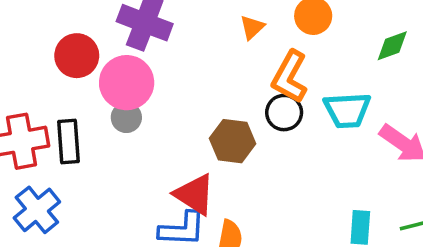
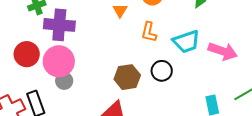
orange L-shape: (290, 77) -> (149, 32), size x0.7
black circle: (284, 113) -> (162, 71), moved

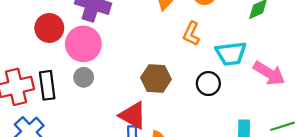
black circle: (162, 71) -> (208, 84), moved
gray circle: (64, 81) -> (84, 77), moved

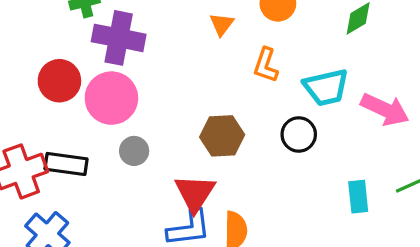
gray circle: (84, 77) -> (134, 151), moved
black rectangle: (47, 85) -> (66, 164), turned -68
red triangle: (133, 115) -> (195, 193), turned 40

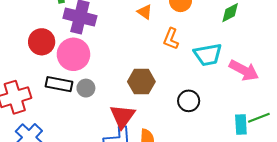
orange triangle: (222, 24) -> (145, 12), turned -35
black circle: (299, 134) -> (189, 101), moved
black rectangle: (66, 164) -> (59, 84), moved
cyan rectangle: (358, 197) -> (241, 124), moved

